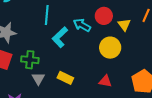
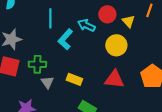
red triangle: (105, 81) -> (114, 79), size x1.5

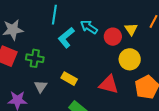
red circle: (107, 14) -> (113, 37), moved
yellow circle: (116, 45) -> (130, 59), moved
gray triangle: (47, 82) -> (41, 86), moved

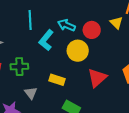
yellow triangle: (131, 29) -> (116, 23), moved
yellow circle: (130, 59) -> (78, 51), moved
red triangle: (109, 84) -> (97, 78), turned -45

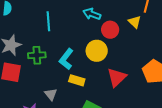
cyan arrow: (66, 25) -> (92, 14), moved
cyan L-shape: (46, 40) -> (66, 59), moved
green cross: (19, 67) -> (37, 55), moved

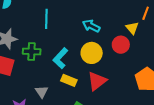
cyan arrow: (92, 14) -> (91, 26), moved
red circle: (110, 30) -> (121, 45), moved
red triangle: (117, 77) -> (97, 81), moved

